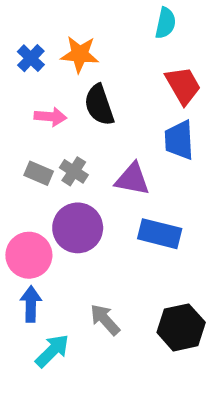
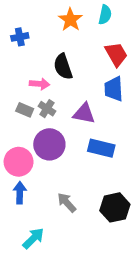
orange star: (80, 54) -> (70, 20), moved, turned 30
blue cross: (31, 58) -> (20, 37), turned 35
pink arrow: (50, 117) -> (40, 84), moved
cyan arrow: (52, 351) -> (33, 238), moved

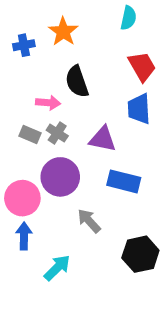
orange star: (70, 20) -> (63, 32), moved
gray arrow: (67, 203) -> (89, 221), moved
cyan arrow: (33, 238) -> (57, 268), moved

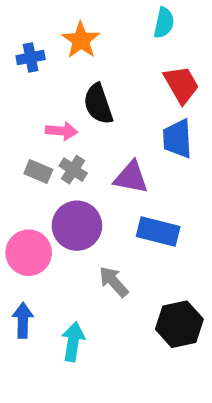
blue arrow: (24, 236) -> (23, 320), moved
cyan arrow: (57, 268) -> (73, 342), turned -36

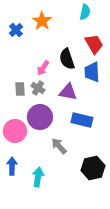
blue cross: (31, 58) -> (16, 30), turned -32
black semicircle: (98, 104) -> (67, 59), moved
pink arrow: (61, 131) -> (43, 68), moved, turned 119
gray rectangle: (38, 172) -> (20, 89), turned 64

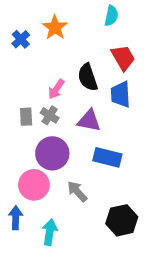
pink circle: (15, 131) -> (34, 185), moved

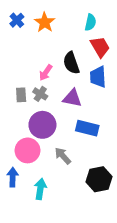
cyan semicircle: (111, 16) -> (90, 22), moved
blue cross: (21, 39) -> (17, 20), moved

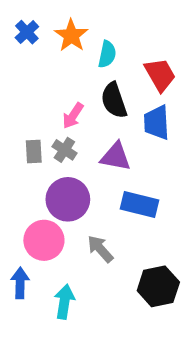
cyan semicircle: (90, 22) -> (107, 54), moved

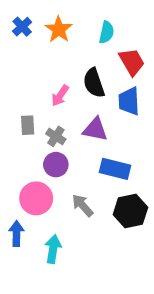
cyan semicircle: (107, 54) -> (107, 32), moved
gray cross: (64, 150) -> (56, 136), moved
purple circle: (68, 199) -> (56, 165), size x0.7
black hexagon: (158, 286) -> (130, 211), moved

